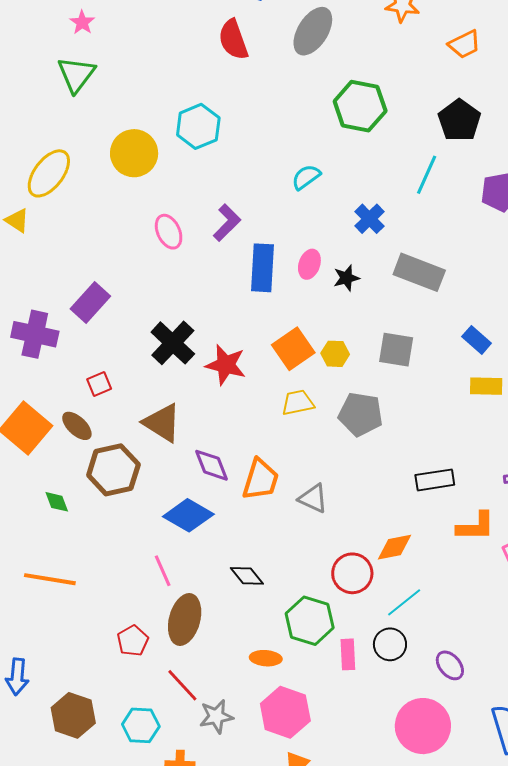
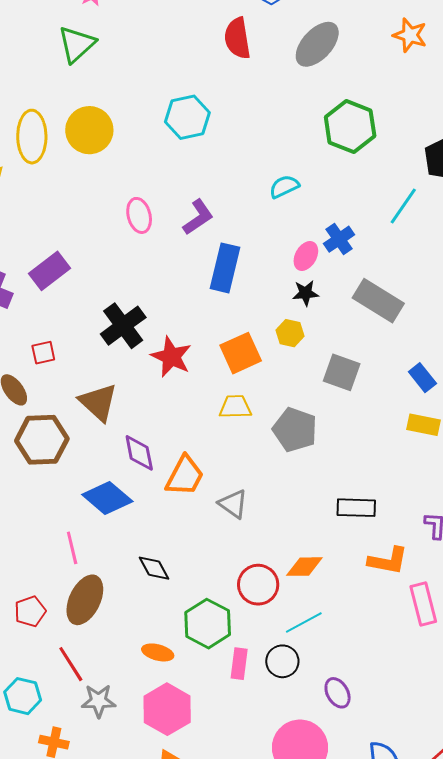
yellow circle: (134, 153) -> (89, 130), moved
yellow ellipse: (49, 173) -> (32, 137), turned -48
pink ellipse: (309, 264) -> (306, 256), moved
yellow hexagon: (335, 354) -> (290, 333), moved

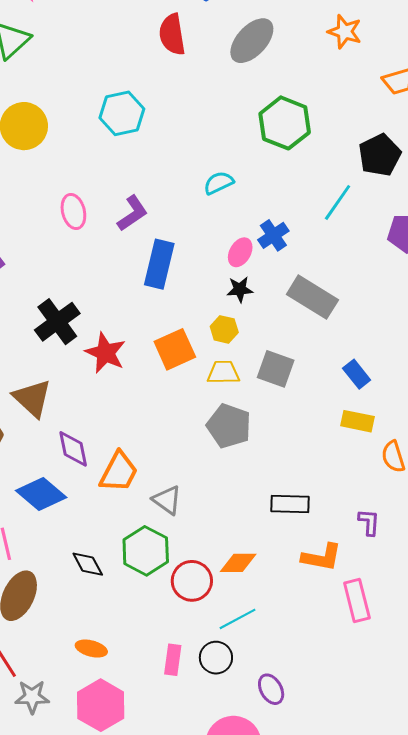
yellow trapezoid: (235, 407) -> (223, 372), moved
green hexagon: (208, 624) -> (146, 551), moved

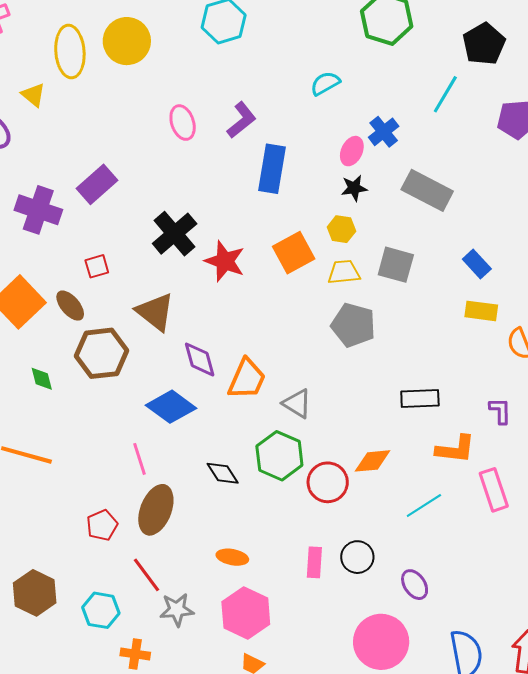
cyan line: (238, 619) -> (424, 505), moved

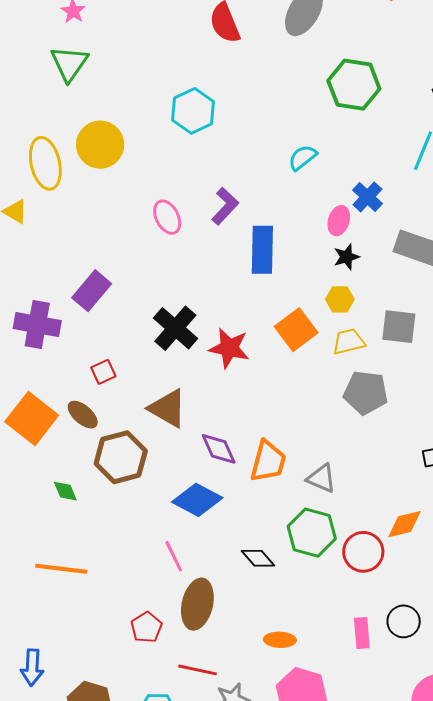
red line: (147, 575) -> (198, 670), turned -33

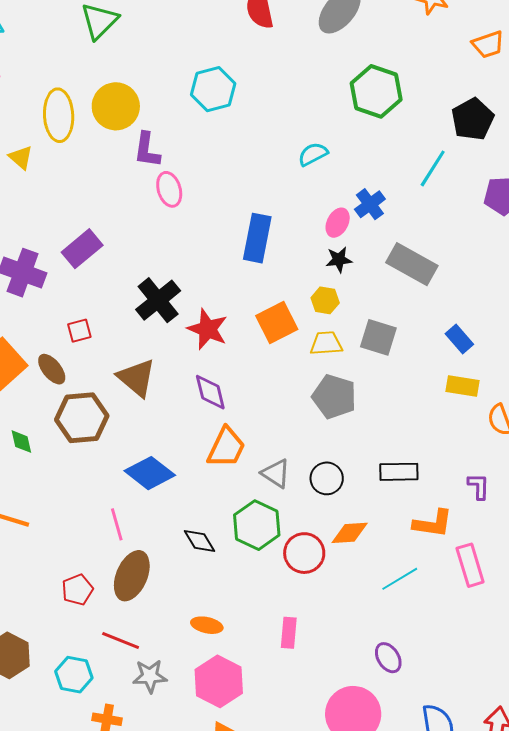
purple L-shape: (225, 206) -> (147, 150), moved, turned 135
purple diamond: (219, 449) -> (210, 392), moved
black circle: (404, 621) -> (327, 478), moved

